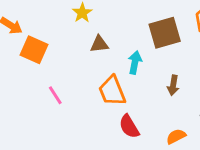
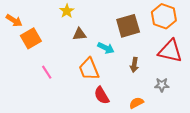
orange square: (34, 50) -> (31, 38), turned 36
cyan arrow: (135, 63) -> (106, 48), turned 105

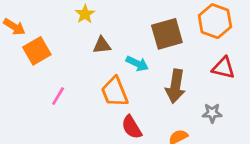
red triangle: (170, 51) -> (223, 68), size x0.7
brown arrow: (134, 65) -> (175, 86), size x1.6
pink line: (47, 72) -> (58, 96), turned 64

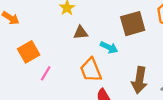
orange square: (37, 51) -> (29, 52), moved
brown arrow: (175, 86) -> (139, 80), moved

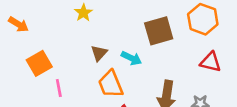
brown triangle: (81, 33) -> (99, 53), moved, turned -42
pink line: (46, 73) -> (59, 88), turned -42

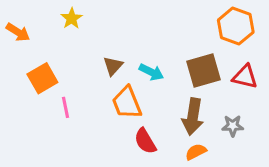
yellow star: (83, 13) -> (72, 18), moved
brown square: (159, 31) -> (204, 71), moved

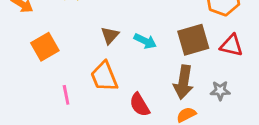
orange trapezoid: (127, 103) -> (104, 76), moved
pink line: (65, 107) -> (66, 95), moved

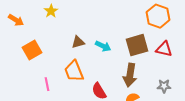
brown triangle: (110, 35) -> (78, 42), turned 32
gray star: (220, 91) -> (164, 86), moved

